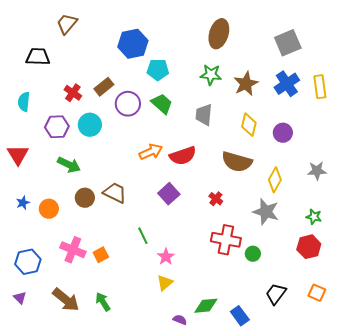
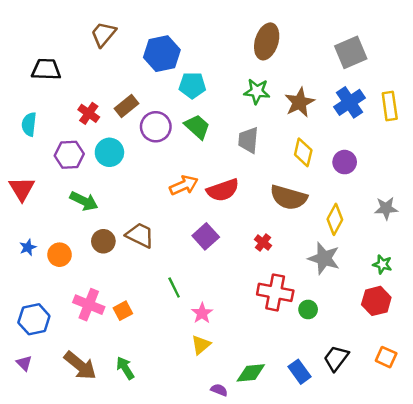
brown trapezoid: (67, 24) -> (103, 34), moved
blue rectangle: (240, 316) -> (300, 372), moved

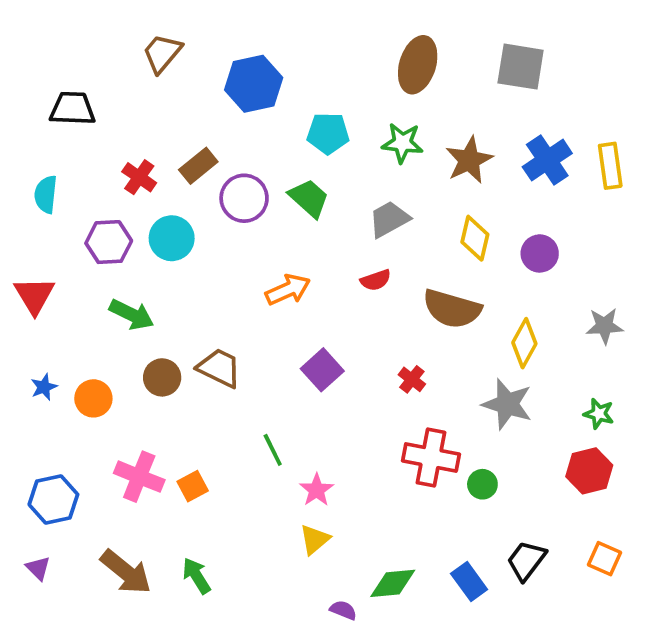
gray square: (351, 52) -> (521, 67), moved, turned 32
cyan pentagon: (192, 85) -> (328, 133), moved
gray trapezoid: (248, 140) -> (389, 219), turned 56
red semicircle: (223, 190) -> (376, 280), moved, size x0.6

